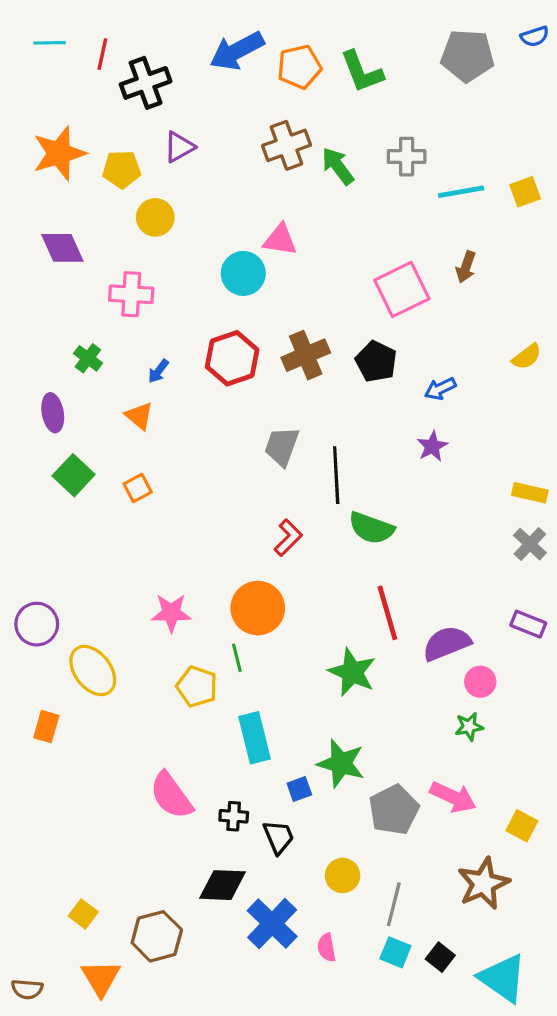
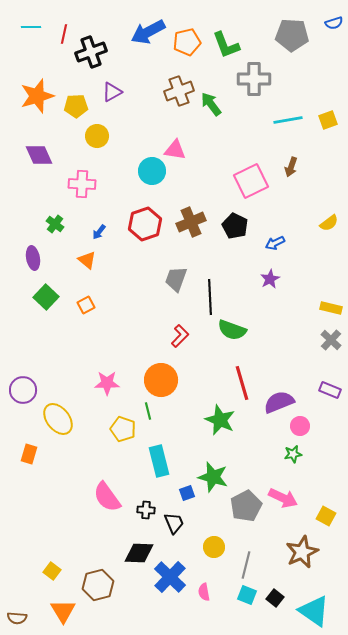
gray cross: (407, 157) -> (254, 79), moved, size x1.4

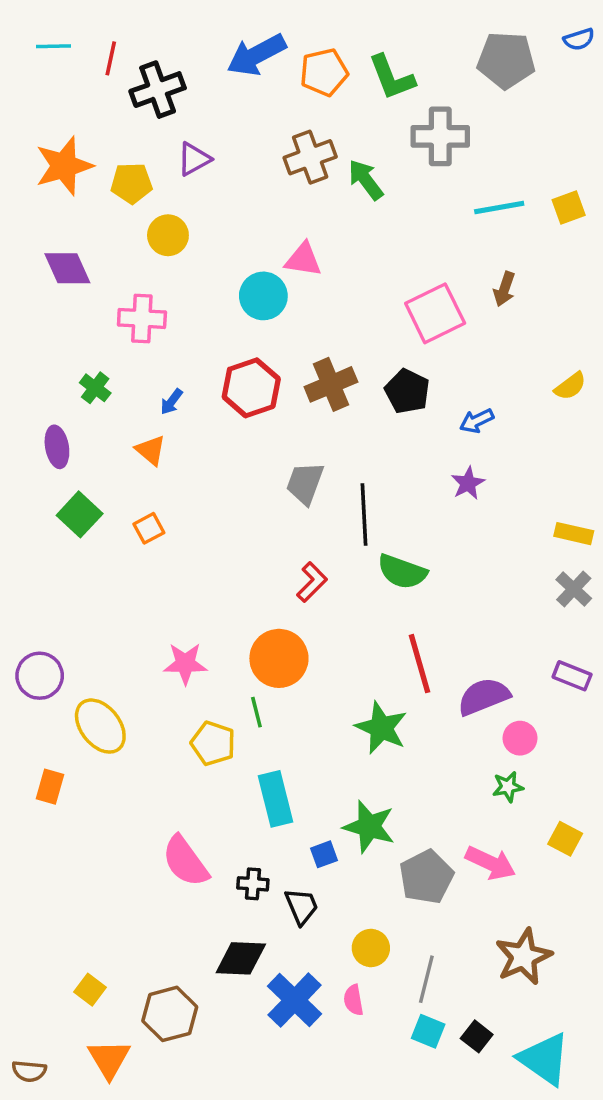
yellow square: (326, 516) -> (565, 839), moved
pink semicircle: (204, 592) -> (354, 1000), moved

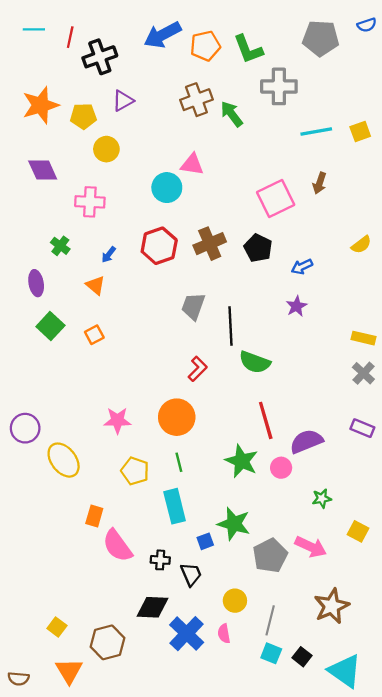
green line: (256, 712) -> (179, 462), moved
pink circle: (520, 738) -> (281, 468), moved
orange rectangle: (50, 787) -> (94, 516), moved

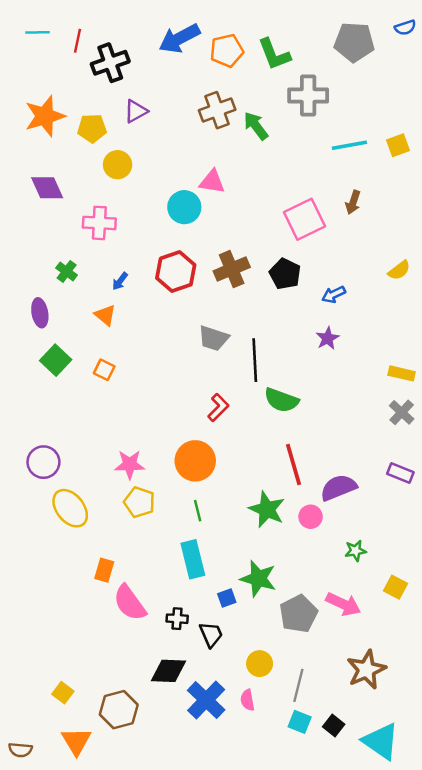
gray trapezoid: (193, 306) -> (213, 338), turned -92
orange square: (94, 335) -> (104, 370), turned -36
purple circle: (25, 428) -> (43, 462), moved
yellow pentagon: (135, 471) -> (139, 502), moved

